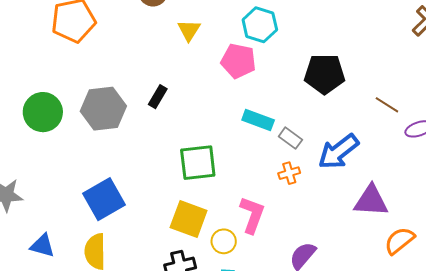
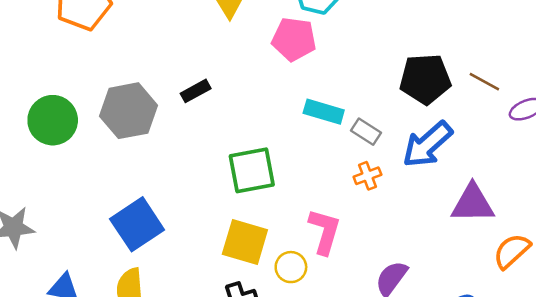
black pentagon: (325, 74) -> (425, 79), moved
black rectangle: (158, 97) -> (196, 91), turned 35

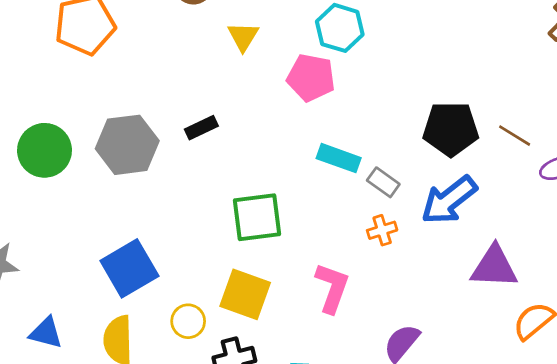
yellow circle: (291, 267) -> (188, 321), moved

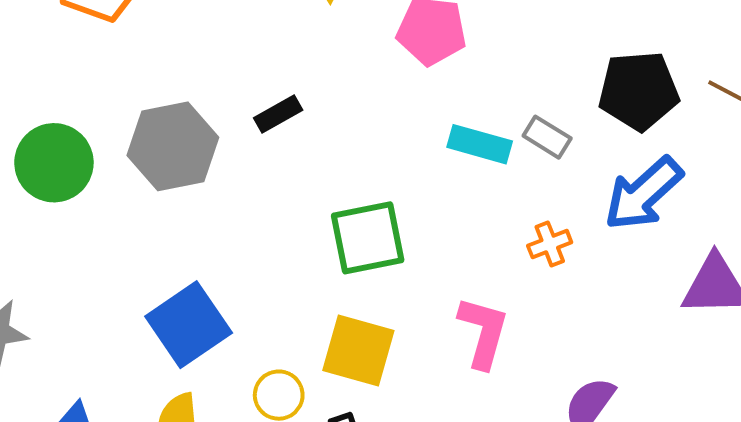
gray rectangle: (383, 182) -> (547, 137), moved

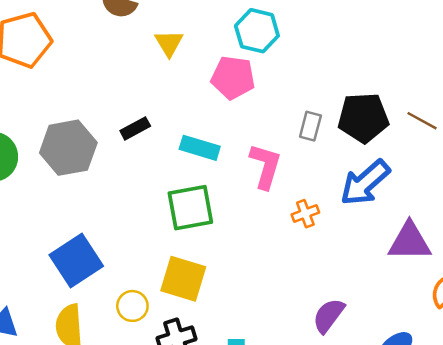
gray rectangle: (547, 137) -> (310, 126), moved, turned 72
cyan rectangle: (480, 144) -> (200, 148), moved
pink L-shape: (483, 332) -> (265, 166), moved

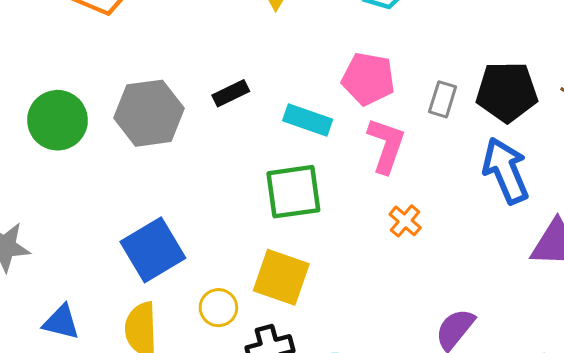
pink pentagon: (233, 78) -> (368, 79), moved
blue arrow: (365, 183) -> (506, 171), turned 106
orange cross: (305, 214) -> (405, 221), moved, turned -32

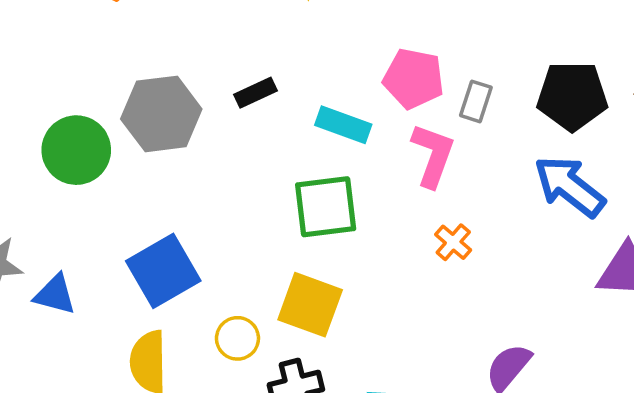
gray rectangle: (443, 99) -> (476, 101), moved
green circle: (58, 120) -> (76, 150), moved
blue arrow: (506, 171) -> (570, 186), turned -30
blue triangle: (61, 322) -> (55, 295), moved

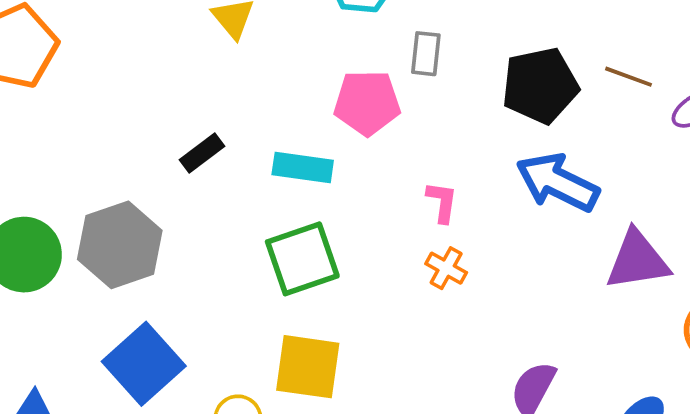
gray rectangle: (476, 101) -> (426, 54), moved
gray hexagon: (161, 114) -> (120, 245), moved
pink L-shape: (433, 155) -> (442, 202), moved, size x0.6

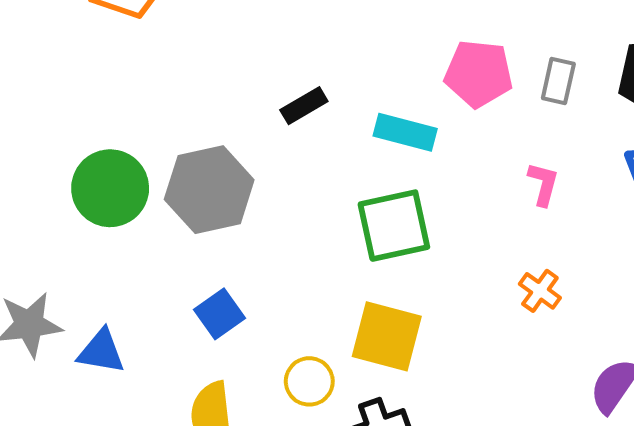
gray rectangle: (426, 54) -> (558, 81), moved
orange cross: (446, 268) -> (540, 291), moved
blue square: (144, 364) -> (220, 314), size x0.6

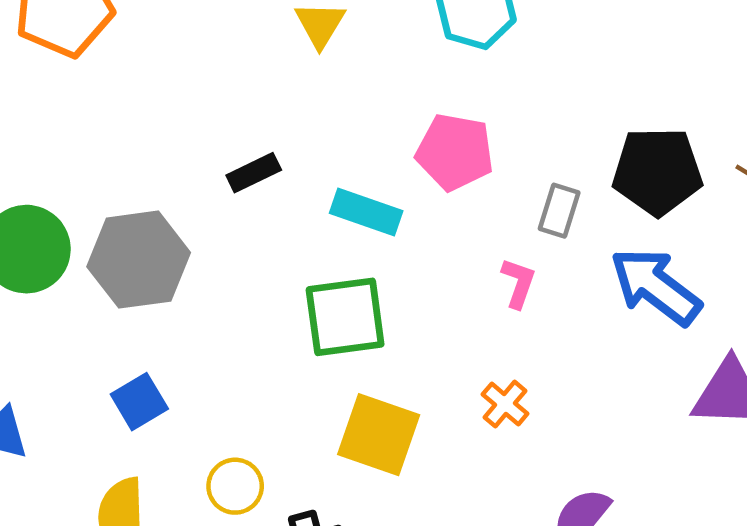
gray rectangle: (558, 81) -> (559, 211), moved
yellow square: (387, 336) -> (379, 435), moved

